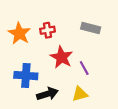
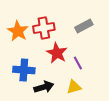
gray rectangle: (91, 28) -> (84, 26), turned -42
red cross: (47, 30) -> (44, 28), size x1.5

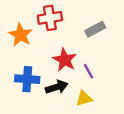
red cross: (44, 28) -> (50, 18), moved
black arrow: (44, 87) -> (57, 87), moved

